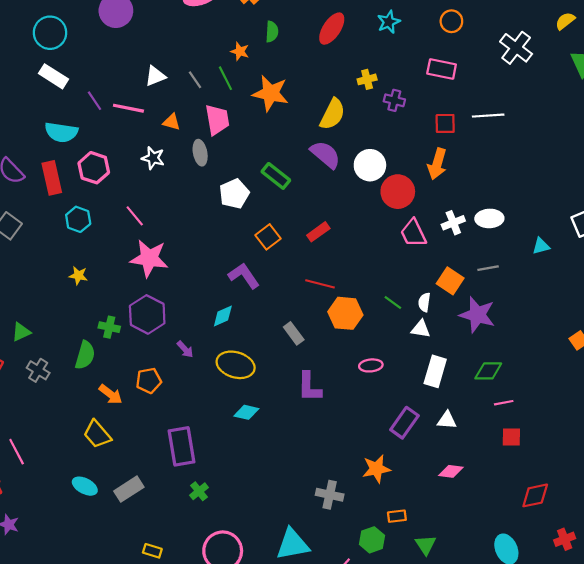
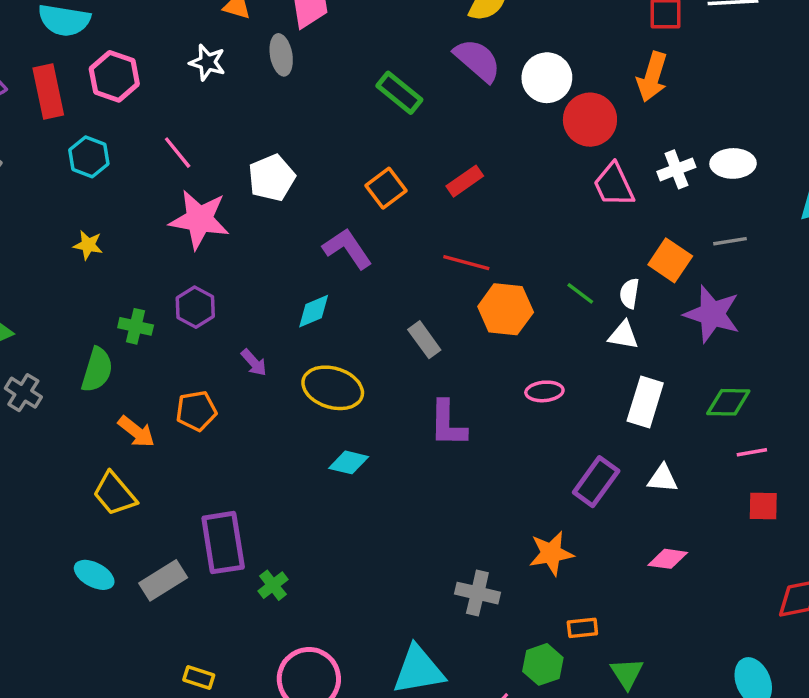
white pentagon: (234, 194) -> (272, 178), moved
purple hexagon: (147, 314) -> (195, 307), size x0.7
purple rectangle: (182, 446) -> (223, 543), moved

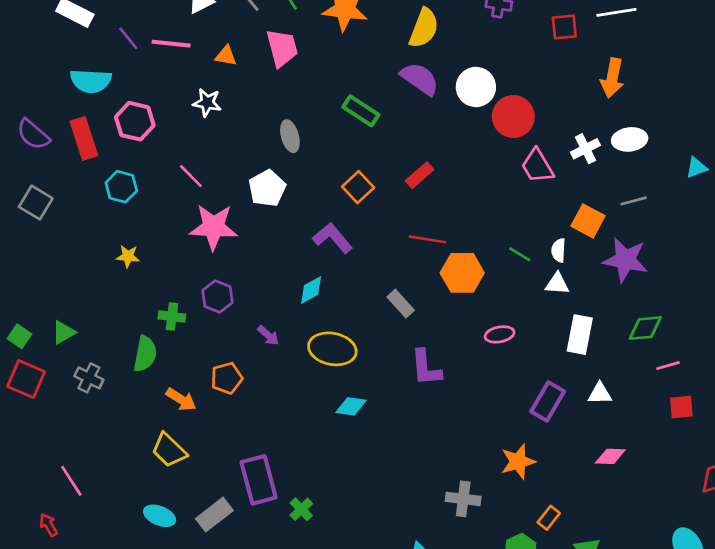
gray ellipse: (281, 55) -> (290, 136), moved
orange arrow: (652, 77) -> (612, 78), moved
orange rectangle: (582, 628) -> (549, 518), turned -40

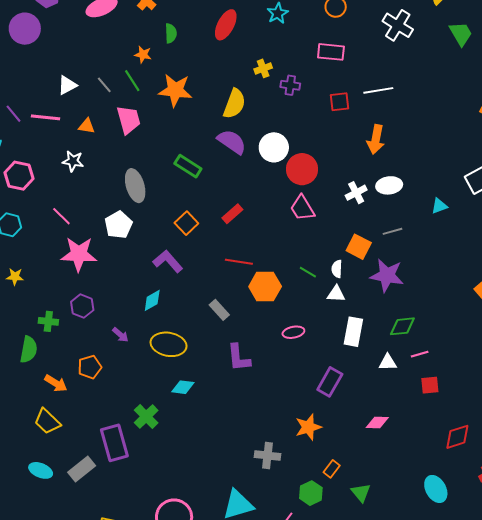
gray ellipse: (290, 136) -> (135, 186), size x1.4
pink trapezoid: (537, 166) -> (302, 208), moved
white triangle: (600, 393) -> (388, 362), moved
green cross: (301, 509) -> (146, 417), moved, size x1.4

